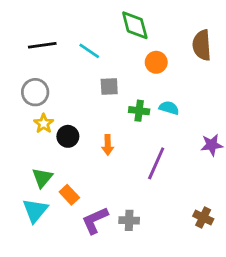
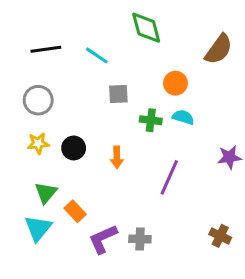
brown semicircle: (202, 45) -> (219, 49), turned -140
orange circle: (156, 62) -> (175, 83), moved
yellow star: (44, 124) -> (38, 143), moved, turned 30

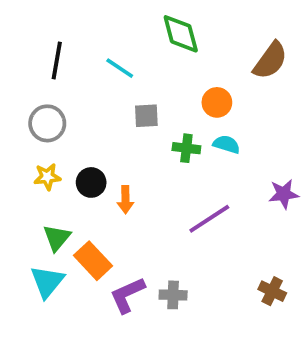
black line: (46, 49) -> (57, 60), turned -72
orange arrow: (117, 157) -> (125, 200), moved
purple line: (169, 177) -> (209, 219), turned 33
orange rectangle: (75, 211) -> (93, 261), size x1.4

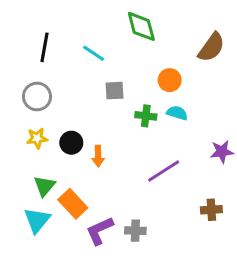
brown cross: (272, 291) -> (211, 210), moved, turned -30

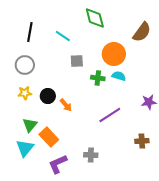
orange circle: (170, 80) -> (114, 54), size x1.5
orange arrow: (98, 156) -> (66, 105), turned -40
purple L-shape: (100, 231) -> (58, 164), moved

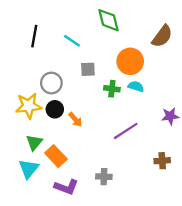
gray circle: (25, 65) -> (51, 83), moved
yellow star: (25, 93) -> (29, 106), size x1.6
purple L-shape: (58, 164) -> (66, 187), turned -135

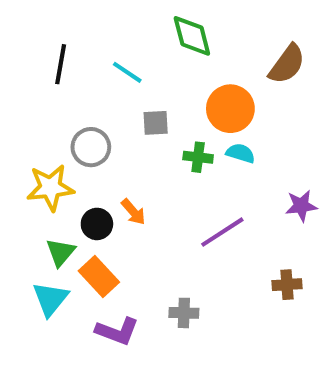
black circle: (55, 109) -> (97, 224), moved

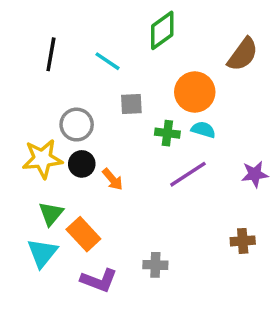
green diamond: (192, 36) -> (162, 30), turned 69
black circle: (97, 224) -> (82, 164), moved
purple line: (222, 232) -> (188, 174), moved

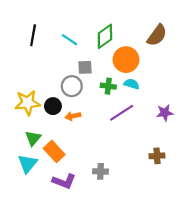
green diamond: (162, 30) -> (105, 36), moved
gray circle: (77, 125) -> (72, 86), moved
orange arrow: (113, 179) -> (73, 116), turned 120

